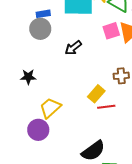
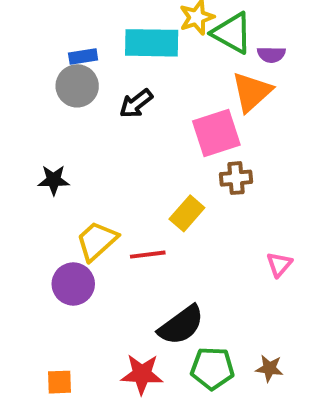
pink square: (111, 31) -> (216, 133), moved, size x1.4
black arrow: (73, 48) -> (136, 104), moved
red line: (106, 107) -> (148, 255), moved

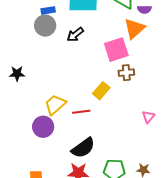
black star: (54, 180) -> (17, 74), moved
black semicircle: (181, 325) -> (83, 148), moved

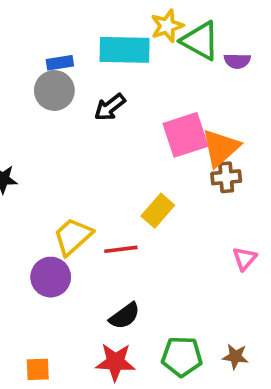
orange triangle: (134, 29) -> (221, 148), moved
brown cross: (126, 73) -> (226, 177), moved
black semicircle: (83, 148) -> (125, 316), size x0.7

